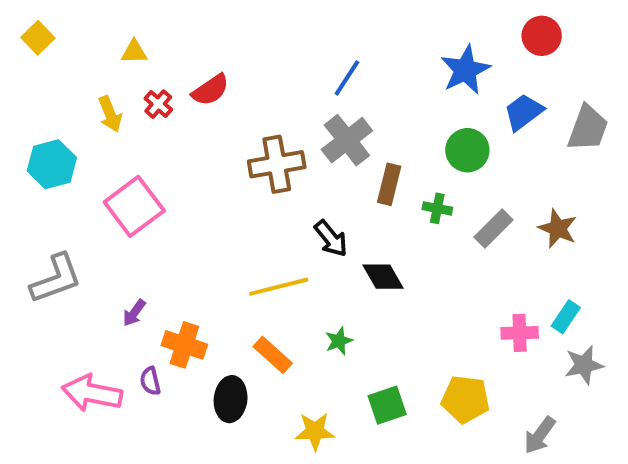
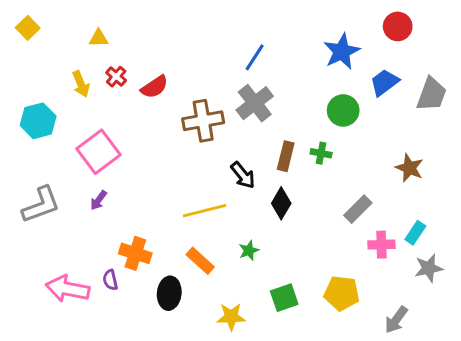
red semicircle: (210, 90) -> (154, 87), moved
brown rectangle: (389, 184) -> (286, 156), moved
gray rectangle: (493, 228) -> (358, 209), moved
black diamond: (383, 277) -> (281, 203), turned 60
purple arrow: (134, 313) -> (98, 200), moved

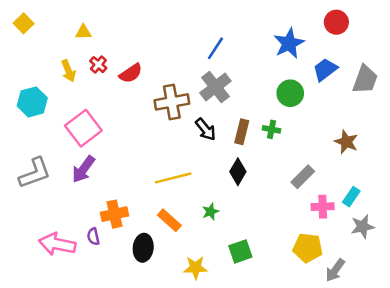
black arrow: (243, 175) -> (205, 129), moved
purple arrow: (98, 200) -> (83, 169), size x1.6
orange cross: (135, 253) -> (115, 214), turned -30
yellow pentagon: (342, 293) -> (308, 248), moved

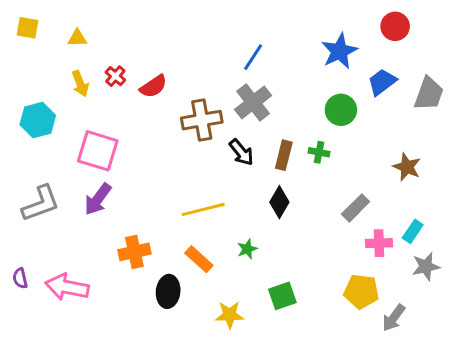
yellow square: (24, 23) -> (27, 28), turned -36
yellow triangle: (83, 32) -> (77, 38), moved
pink square: (83, 128) -> (98, 151), turned -36
purple semicircle: (93, 237) -> (20, 278), moved

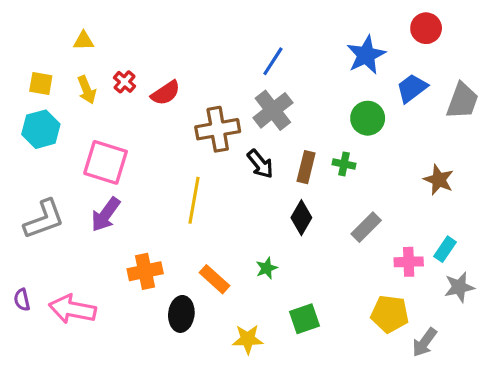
yellow square: (27, 28) -> (41, 83), moved
gray rectangle: (356, 208) -> (366, 227), moved
yellow line: (203, 209) -> (194, 200), moved, turned -66

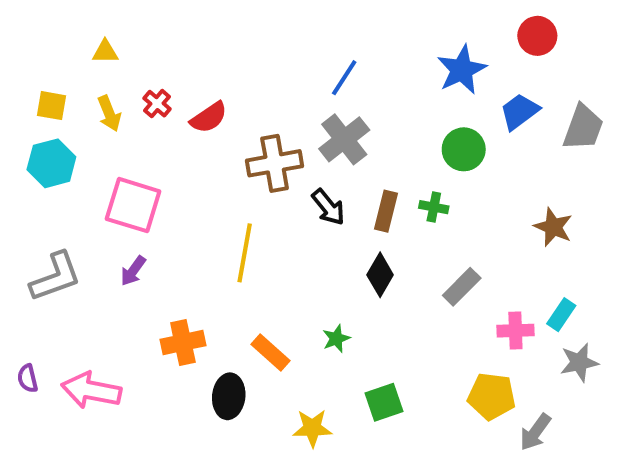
purple arrow: (106, 214) -> (133, 271), size x0.7

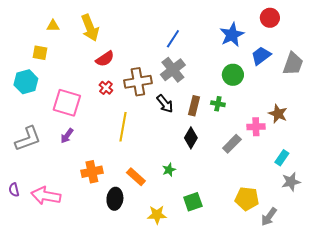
red cross: (157, 104) -> (106, 88), moved
yellow square: (51, 106) -> (40, 53), moved
yellow arrow: (109, 114) -> (90, 28), moved, size x1.5
pink cross: (515, 331) -> (256, 127), moved

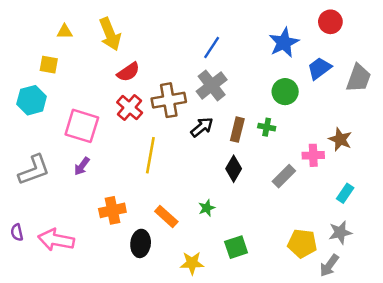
red cross: (106, 88) -> (130, 108), size x1.5
black arrow: (165, 104) -> (202, 127), turned -90
gray star: (291, 182) -> (340, 232), moved

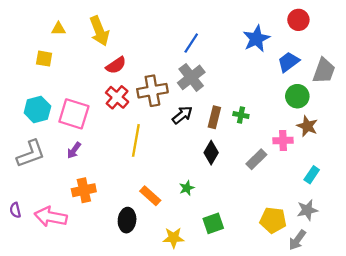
green circle: (285, 92) -> (297, 96), moved
cyan hexagon: (32, 100) -> (37, 109), moved
orange cross: (112, 210) -> (84, 190), moved

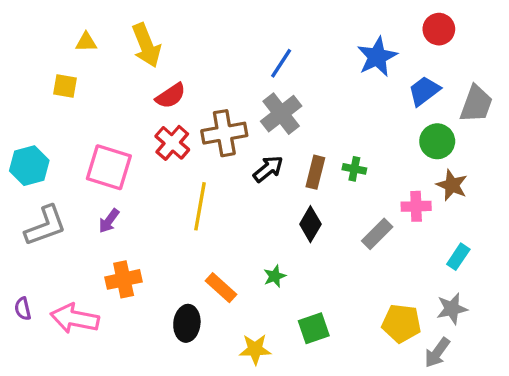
cyan hexagon: (37, 109) -> (29, 166), moved

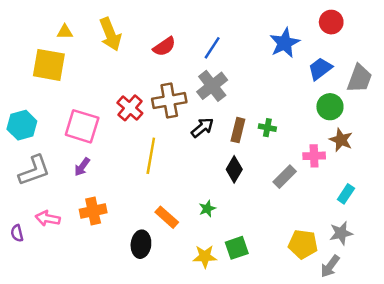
yellow square: (65, 86) -> (49, 65), size x1.8
red semicircle: (171, 96) -> (164, 47), moved
pink arrow: (75, 318) -> (48, 218), moved, size x0.7
yellow star: (255, 349) -> (205, 256), moved

